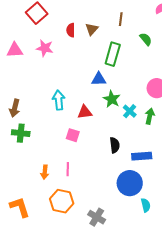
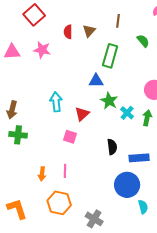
red triangle: (85, 112) -> (82, 114), turned -35

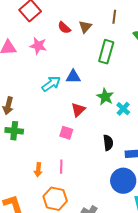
red semicircle: (68, 32) -> (64, 28), turned -48
blue triangle: (96, 81) -> (73, 77), moved
cyan arrow: (56, 102) -> (51, 84), moved, turned 60

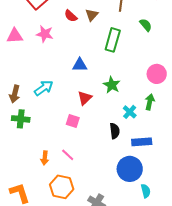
cyan arrow: (51, 84) -> (44, 88), moved
cyan cross: (123, 109) -> (130, 112), moved
pink line: (61, 167) -> (68, 155), turned -48

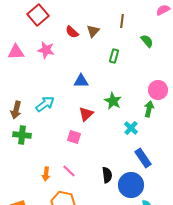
green rectangle: (113, 40) -> (114, 56), size x0.6
green arrow: (150, 102) -> (149, 109), moved
black semicircle: (115, 131) -> (107, 175), moved
blue rectangle: (142, 142) -> (143, 158), turned 60

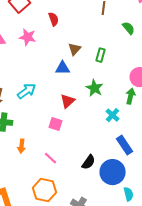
brown triangle: (93, 31) -> (74, 49), moved
red semicircle: (72, 32) -> (54, 19), turned -152
green rectangle: (114, 56) -> (100, 55), moved
orange arrow: (46, 174) -> (22, 146), moved
black semicircle: (107, 175) -> (88, 162), turned 42

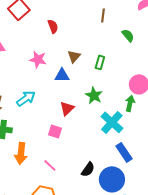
pink star: (28, 37) -> (38, 59), moved
cyan cross: (112, 115) -> (112, 122), size x1.6
orange arrow: (22, 146) -> (21, 153), size x1.5

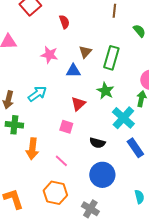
green rectangle: (100, 62) -> (111, 58), size x1.6
black semicircle: (88, 169) -> (97, 143), moved, turned 70
blue circle: (112, 179) -> (102, 175), moved

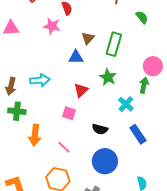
pink star: (49, 55) -> (52, 26), moved
cyan arrow: (37, 94) -> (40, 80), turned 30
cyan cross: (123, 118) -> (126, 104), size x0.7

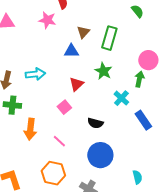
pink square: (69, 113) -> (64, 107), turned 32
blue rectangle: (138, 134) -> (143, 120), moved

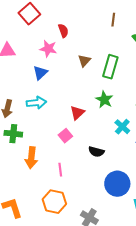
blue triangle: (71, 51) -> (40, 73), moved, turned -42
pink line: (59, 141) -> (60, 170), turned 40
blue circle: (100, 155) -> (117, 184), moved

